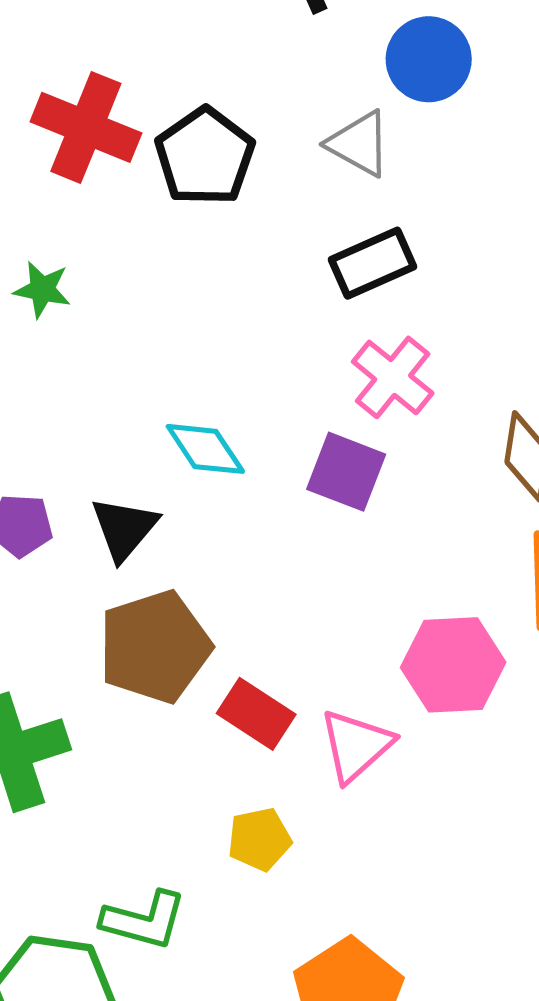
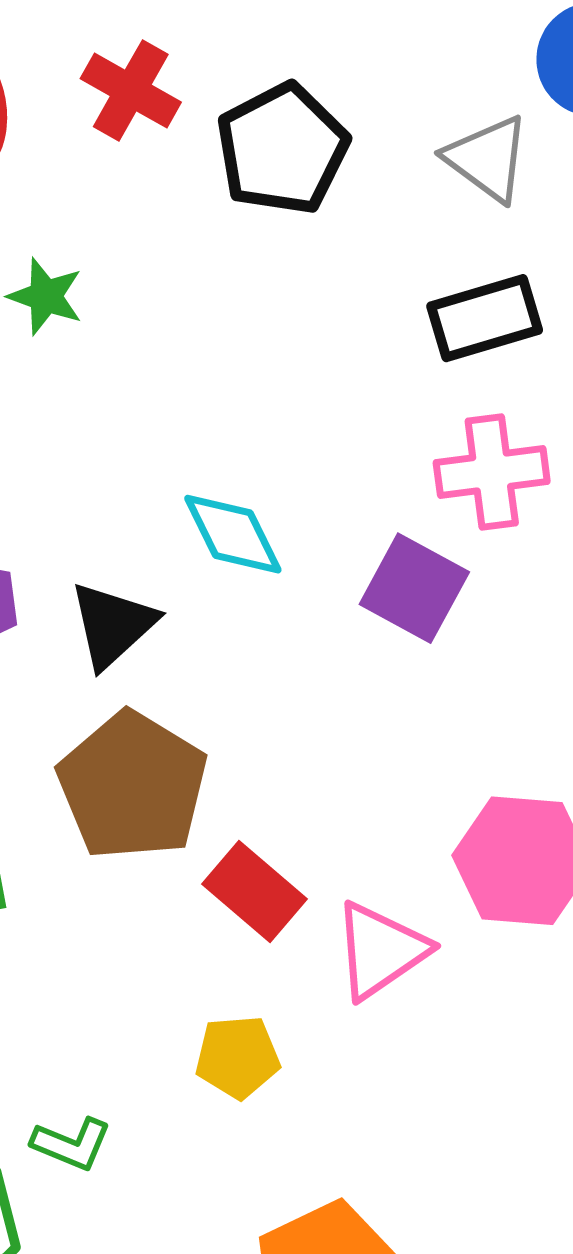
red cross: (86, 127) -> (131, 90), size x0.7
pink cross: (393, 377) -> (492, 472), turned 36
brown pentagon: (155, 647) -> (133, 786), turned -30
green L-shape: (144, 920) -> (72, 1144), size x0.7

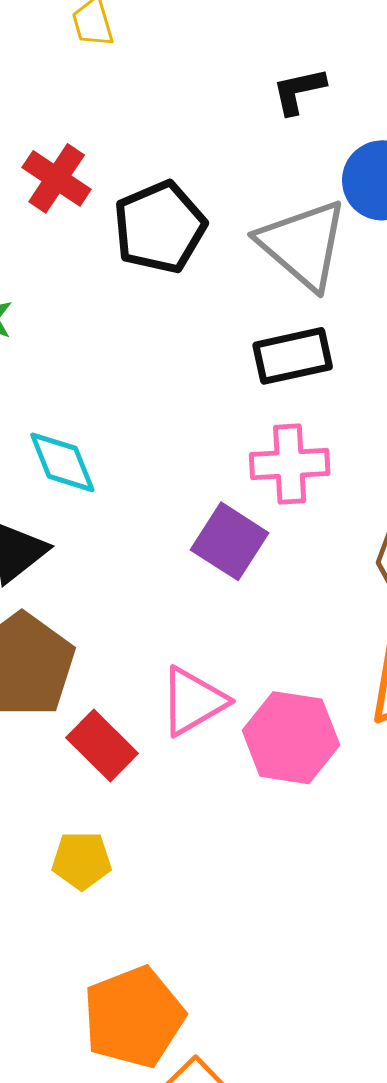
gray triangle: (488, 159) -> (303, 244), size x1.5
cyan diamond: (233, 534) -> (62, 462), moved
pink triangle: (380, 950) -> (193, 701), moved

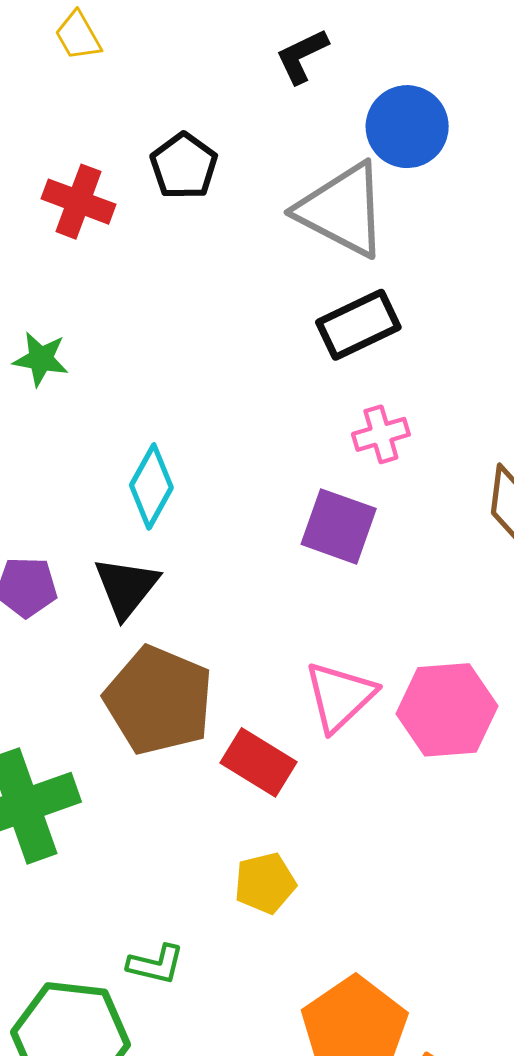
black pentagon: (160, 227) -> (184, 166), moved, size x0.7
cyan diamond: (62, 462) -> (151, 486), turned 64
pink cross: (290, 464) -> (381, 434), size x0.7

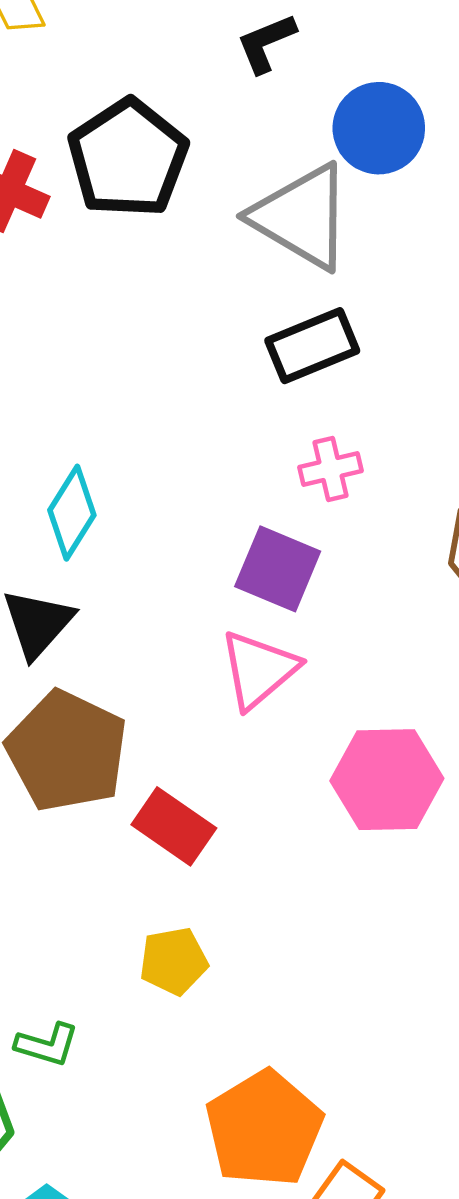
black pentagon: (184, 166) -> (128, 158), size x1.6
pink triangle: (340, 696) -> (259, 670), moved

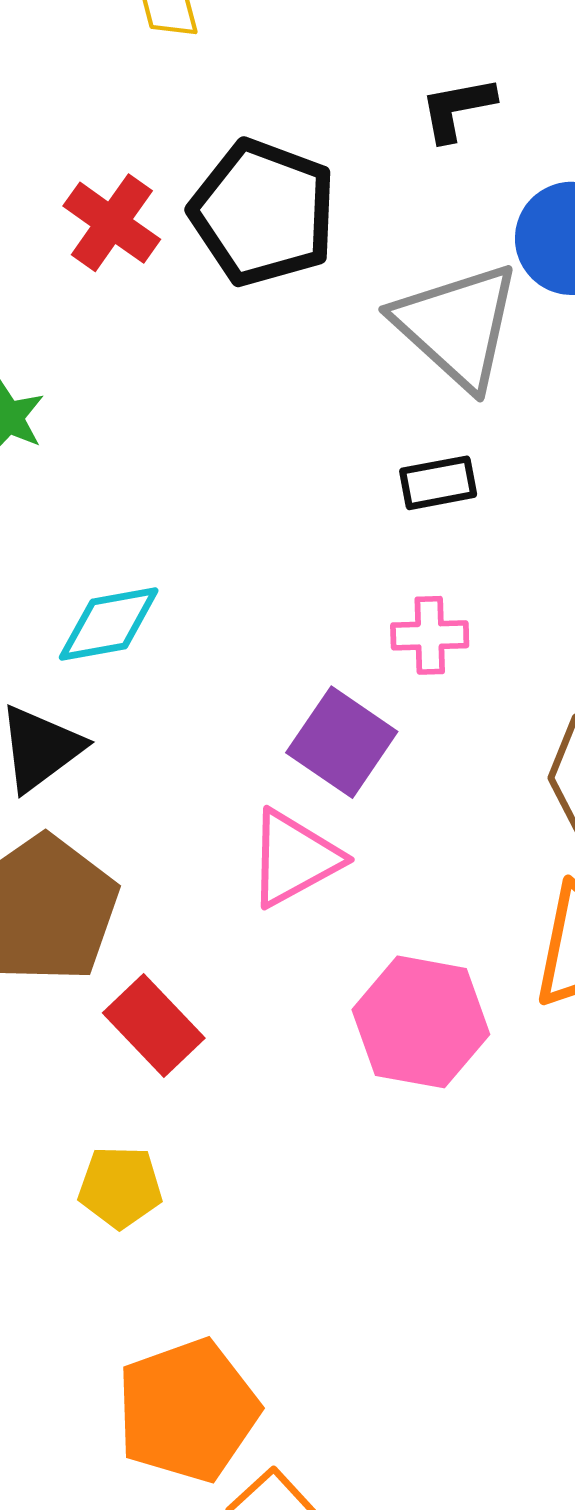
black pentagon: (128, 158) -> (263, 213), turned -30
black rectangle: (312, 346) -> (438, 483), size x0.7
cyan diamond: (72, 513) -> (109, 624), turned 36

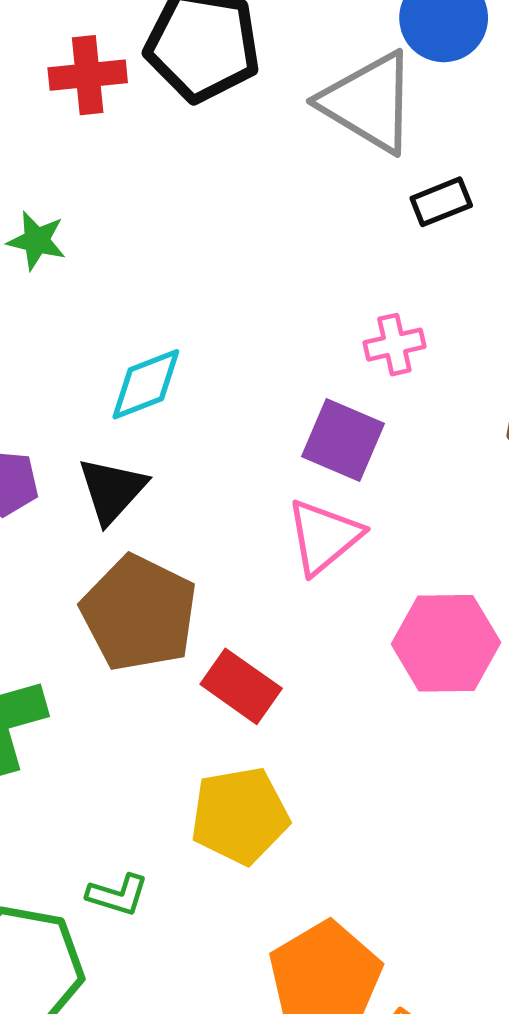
red cross: (112, 223) -> (88, 75), turned -30
black rectangle: (438, 483) -> (441, 202), moved
yellow pentagon: (120, 1187) -> (240, 816), size x1.5

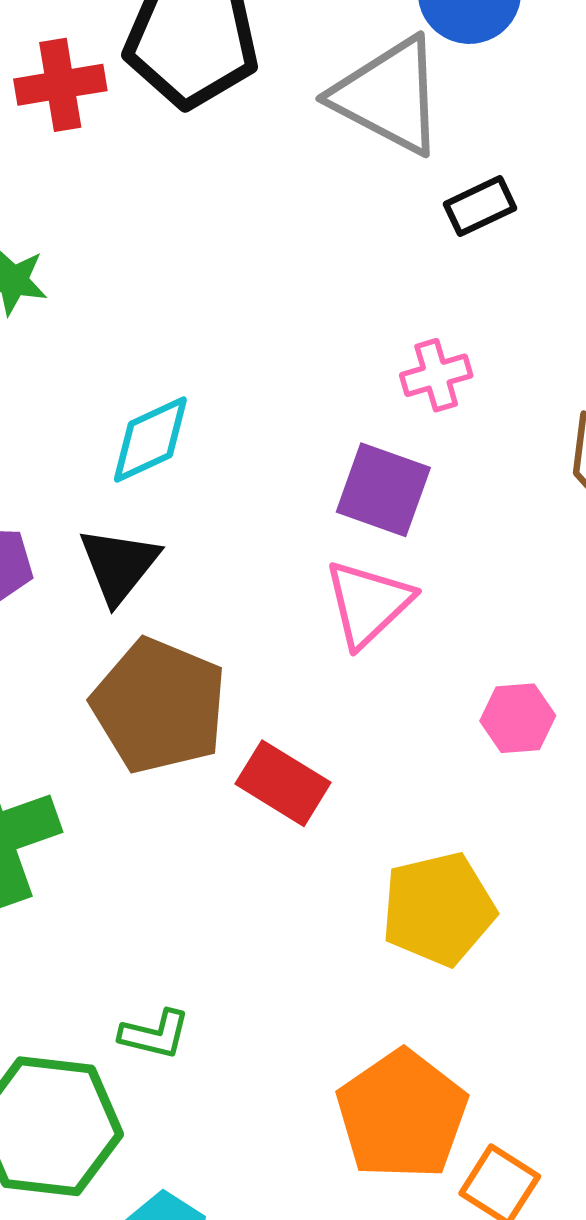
pink hexagon: (446, 643) -> (518, 718), size x0.6
yellow pentagon: (240, 816) -> (438, 909), moved

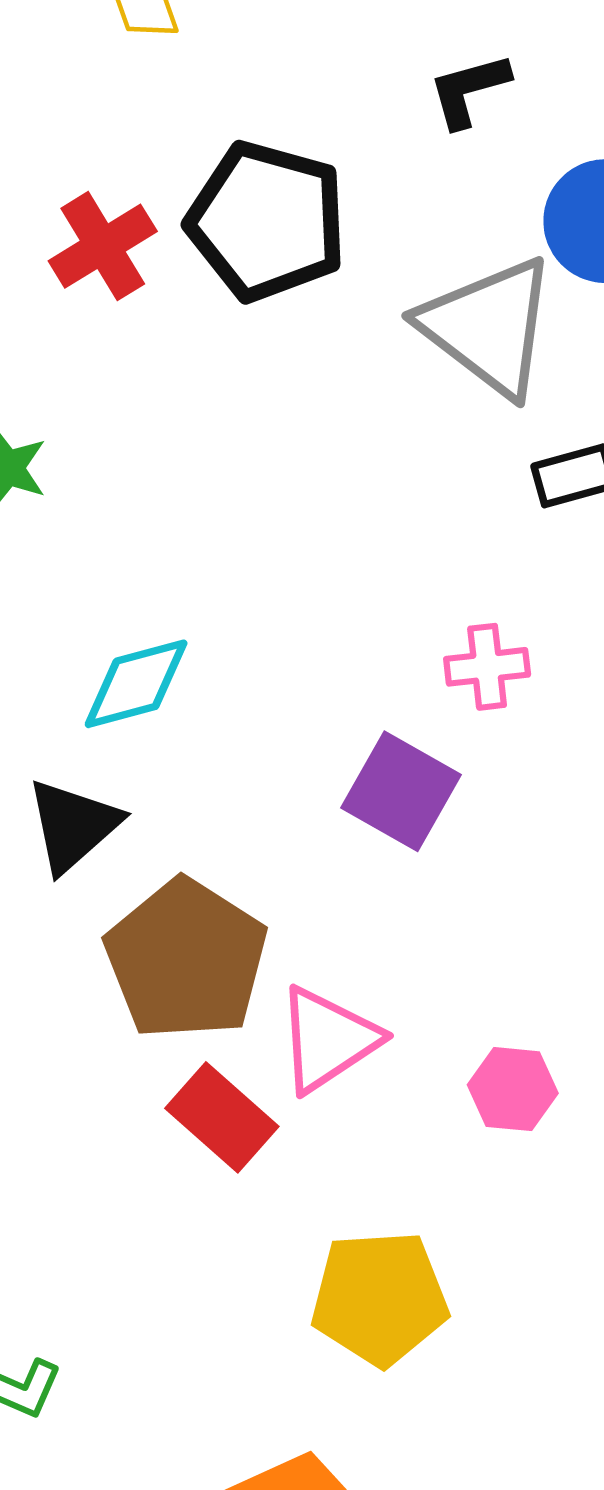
red cross: (60, 85) -> (103, 246), turned -32
pink triangle: (368, 603) -> (328, 1039), moved
brown pentagon: (159, 706) -> (186, 959), moved

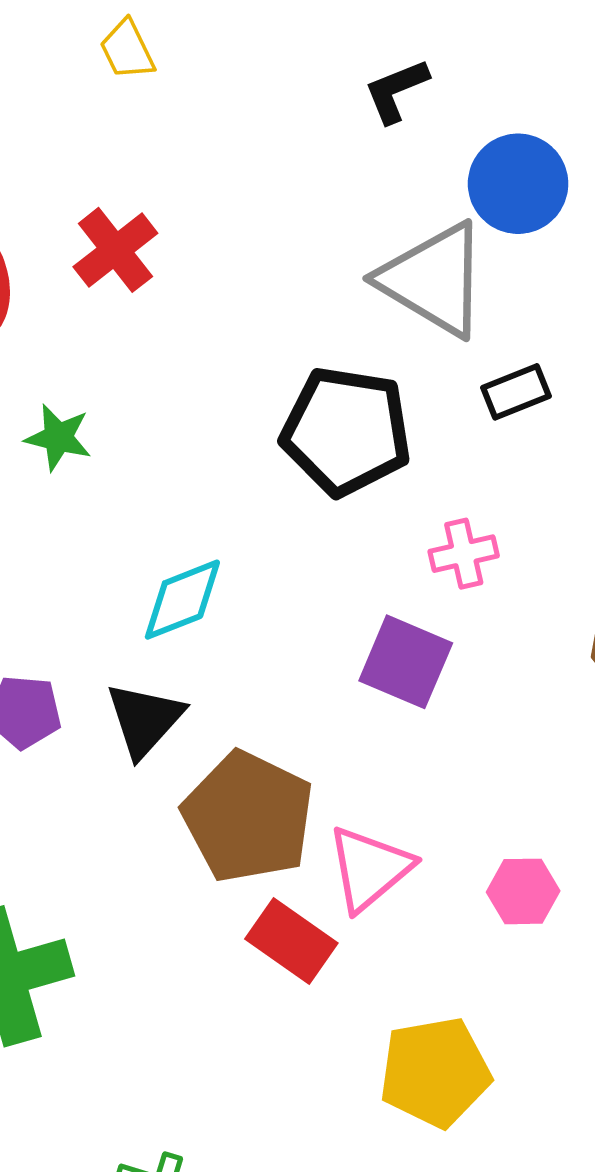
black pentagon: (267, 221) -> (346, 431), moved

